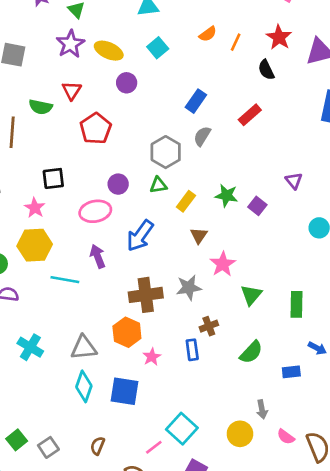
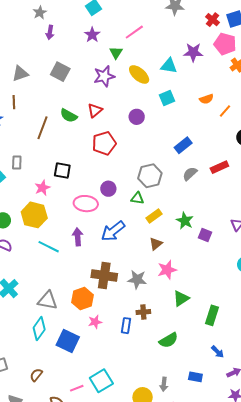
yellow ellipse: (109, 51) -> (139, 74), moved
gray semicircle: (202, 136) -> (190, 174), moved
purple square: (257, 206) -> (205, 235), turned -32
blue rectangle: (291, 372) -> (195, 377), moved

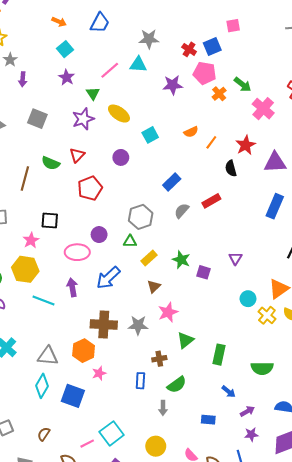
cyan triangle: (169, 66) -> (138, 64), moved
brown cross: (143, 312) -> (159, 359), moved
blue rectangle: (126, 326) -> (140, 381), moved
gray arrow: (164, 384) -> (163, 408), moved

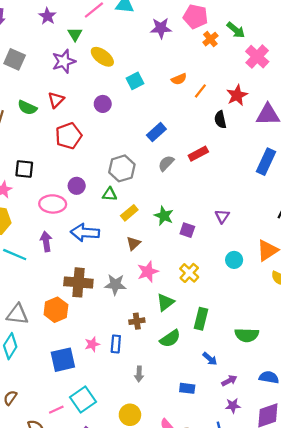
blue arrow: (108, 278) -> (85, 233), turned 45
yellow cross: (267, 315) -> (189, 273), moved
pink star: (99, 373) -> (92, 344), moved
green semicircle: (177, 385) -> (170, 339), moved
blue square: (73, 396) -> (63, 360), moved, turned -35

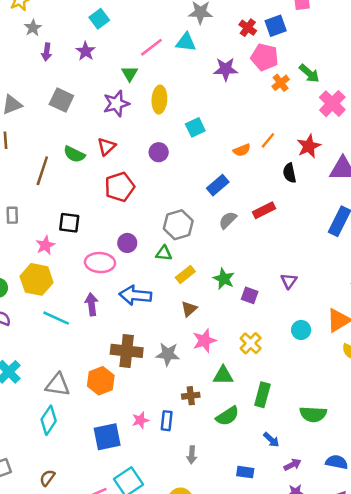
purple star: (47, 16) -> (86, 51), moved
yellow ellipse: (102, 57) -> (159, 100), turned 55
orange semicircle: (179, 79) -> (242, 150), moved
green triangle: (165, 302) -> (223, 375), turned 36

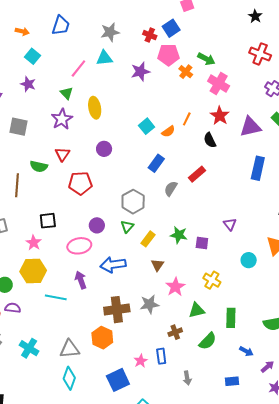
pink cross: (332, 104) -> (219, 84), moved
cyan square: (195, 127) -> (146, 126), moved
red pentagon: (120, 187) -> (80, 183), turned 30
green triangle: (164, 253) -> (127, 227), turned -40

